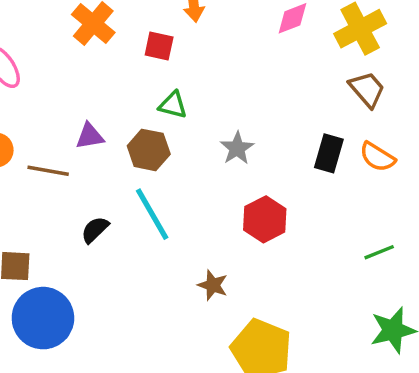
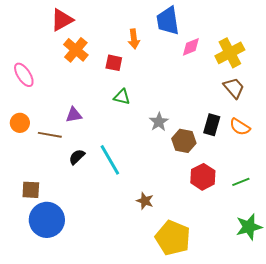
brown hexagon: (149, 150) -> (184, 141), moved
red hexagon: (265, 219) -> (203, 177), moved
black semicircle: (95, 230) -> (77, 157), moved

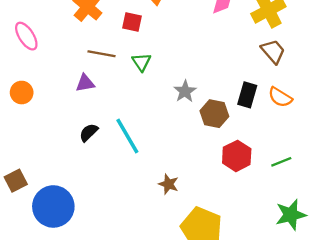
green triangle: (122, 97) -> (141, 62), turned 42
brown line: (50, 135) -> (102, 54), moved
brown square: (31, 190) -> (16, 181), moved, turned -30

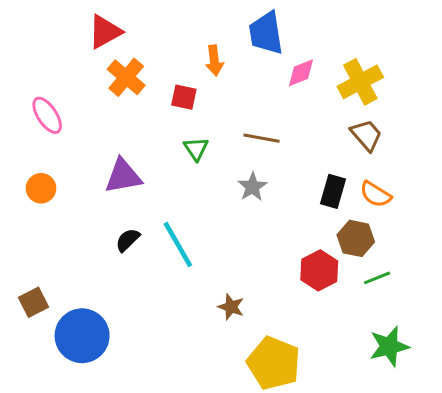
brown line: (102, 54) -> (261, 138), moved
purple triangle: (85, 83) -> (123, 176), size x1.5
brown hexagon: (214, 114) -> (356, 238), moved

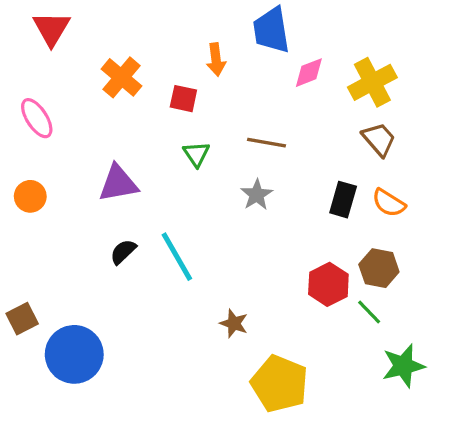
red triangle: (105, 32) -> (51, 29), moved, turned -30
brown hexagon: (356, 238) -> (379, 268), moved
green line: (377, 278) -> (369, 312), moved, turned 68

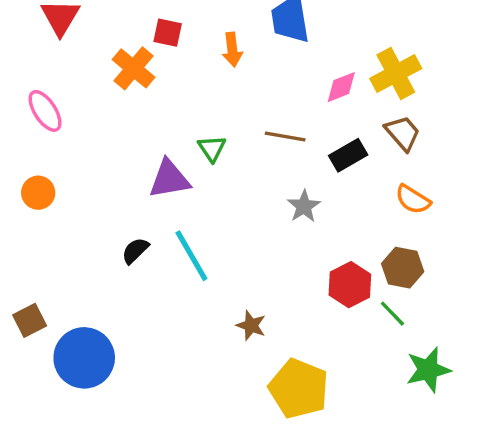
pink diamond: (309, 73) -> (341, 87), moved
red square: (183, 99) -> (168, 33), moved
purple triangle: (118, 183) -> (169, 179), moved
gray star: (257, 195) -> (304, 206), moved
black rectangle: (343, 200) -> (348, 155), moved, turned 44

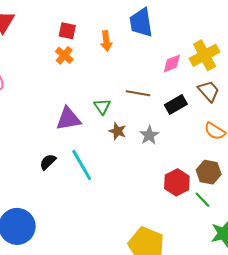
orange cross: (134, 68) -> (64, 55), moved, size x0.7
green triangle: (212, 148) -> (102, 107), moved
brown star: (251, 326) -> (117, 131), moved

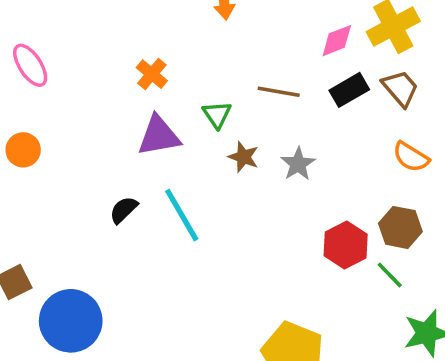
orange cross: (64, 55) -> (152, 74), moved
black rectangle: (176, 104) -> (349, 90), moved

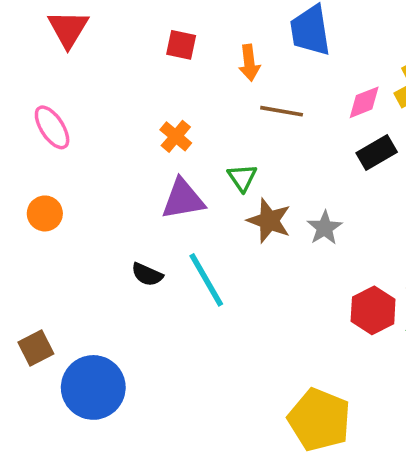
brown line: (279, 92) -> (282, 111), moved
brown star: (243, 157) -> (269, 221), size x1.4
black semicircle: (124, 210) -> (147, 274), turned -112

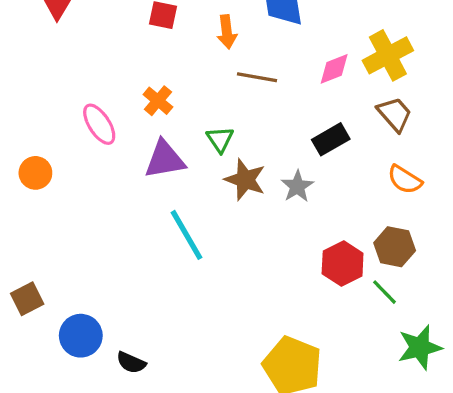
pink ellipse: (52, 127) -> (99, 124), moved
black rectangle: (377, 152) -> (331, 139), moved
black semicircle: (147, 274) -> (131, 363), moved
blue circle: (93, 387) -> (81, 336), size x0.7

